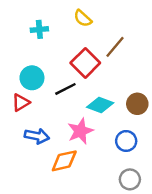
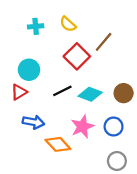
yellow semicircle: (83, 18) -> (68, 24), moved
black line: (65, 89) -> (62, 91), moved
pink star: (80, 131) -> (82, 127), moved
orange diamond: (64, 161) -> (58, 144), turned 60

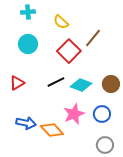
cyan cross: (36, 26) -> (28, 12), moved
cyan circle: (29, 70) -> (28, 44), moved
blue arrow: (33, 122) -> (26, 123), moved

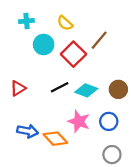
cyan cross: (28, 12) -> (26, 21), moved
cyan circle: (28, 44) -> (44, 44), moved
pink star: (74, 114) -> (79, 121), turned -30

